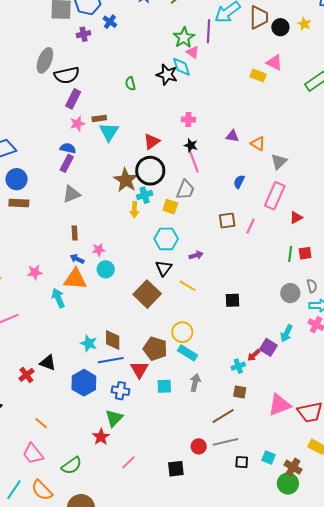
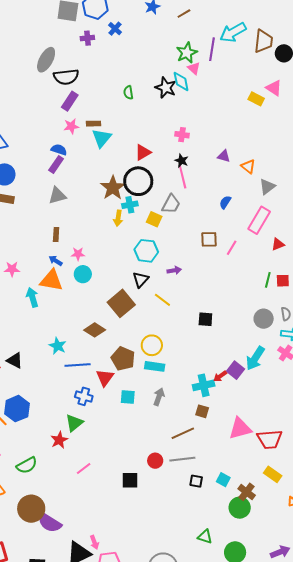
cyan arrow: (287, 333) -> (255, 358), size x1.4
brown diamond: (113, 340) -> (95, 330), moved, turned -65
cyan rectangle: (187, 353) -> (155, 366), turned -30
cyan cross: (238, 366) -> (204, 385), size x1.5
blue hexagon: (84, 383) -> (17, 409), moved

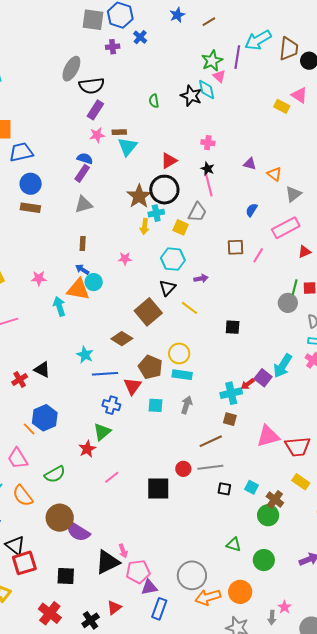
pink rectangle: (259, 220) -> (286, 228), turned 32
pink star: (78, 254) -> (125, 259), moved
cyan circle: (83, 274) -> (94, 282), moved
gray circle: (264, 319) -> (288, 303), moved
black square: (130, 480) -> (158, 489), size x1.4

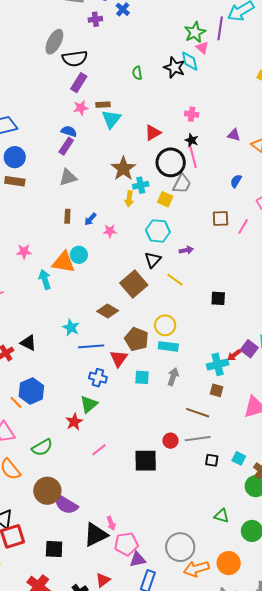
black circle: (164, 190) -> (171, 162), moved
blue arrow: (82, 269) -> (90, 219), moved, turned -80
brown line: (211, 441) -> (198, 413), turned 45

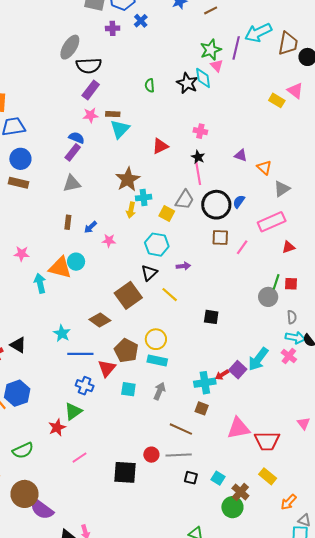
black circle: (171, 162) -> (216, 205), moved

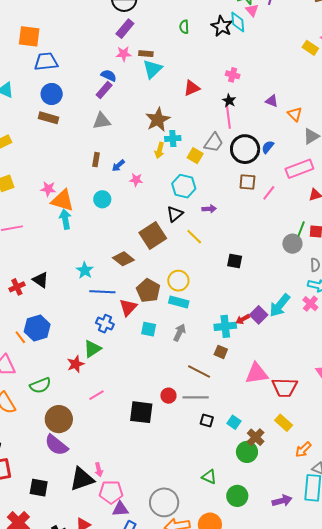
orange triangle: (60, 268) -> (62, 200), moved
brown circle: (24, 494) -> (59, 419), moved

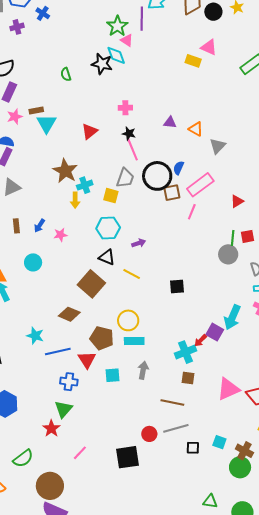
pink rectangle: (299, 169) -> (200, 185), moved
brown square: (247, 182) -> (172, 193), moved
black triangle: (175, 214) -> (107, 257), turned -42

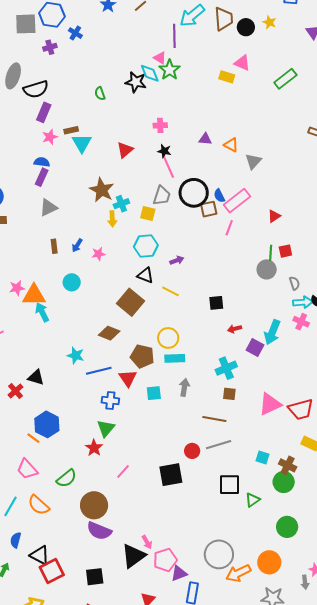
green star: (117, 26) -> (170, 70), moved
blue semicircle: (178, 168) -> (219, 196), moved, turned -48
red arrow: (200, 341) -> (235, 329), moved, turned 32
black square: (193, 448) -> (230, 485), moved, size x1.6
green triangle: (210, 501) -> (253, 500), moved, turned -42

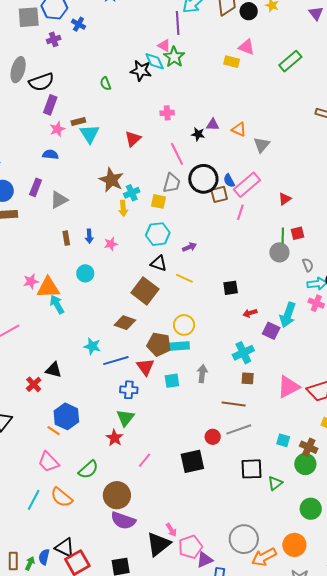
black star: (164, 151) -> (198, 134), moved
purple rectangle: (42, 177) -> (36, 187), moved
blue arrow: (77, 245) -> (89, 236), turned -32
cyan rectangle: (175, 358) -> (179, 346), moved
blue semicircle: (16, 540) -> (44, 557), moved

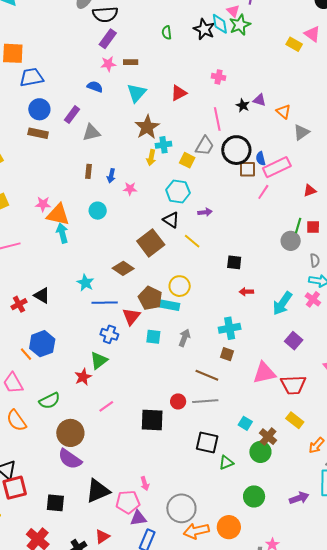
cyan triangle: (90, 134) -> (137, 93), moved
purple square: (271, 331) -> (294, 341), moved
pink arrow: (171, 530) -> (145, 484), moved

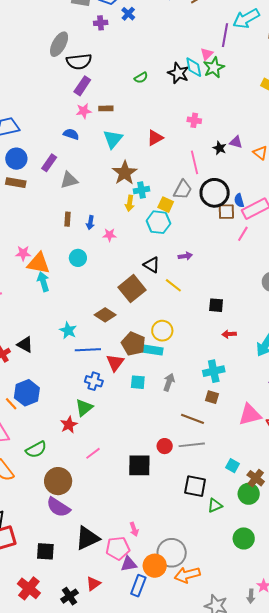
pink triangle: (233, 11) -> (207, 54), turned 32
green semicircle: (167, 33) -> (141, 78), turned -112
cyan hexagon: (178, 191) -> (158, 222), moved
orange circle: (229, 527) -> (155, 566), moved

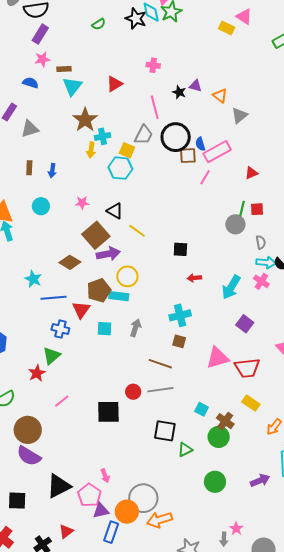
brown rectangle: (106, 108) -> (64, 69), moved
pink star: (110, 235) -> (82, 203), moved
purple arrow: (185, 256) -> (108, 254), moved, size x1.6
brown pentagon: (133, 344) -> (99, 290), turned 30
pink pentagon: (118, 548) -> (89, 495), turned -30

